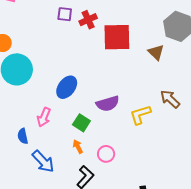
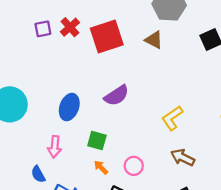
brown arrow: (170, 99) -> (183, 157), moved
purple semicircle: (108, 104) -> (117, 95), moved
yellow L-shape: (140, 115) -> (172, 118), moved

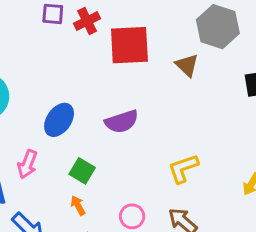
pink circle: (134, 166) -> (132, 216), moved

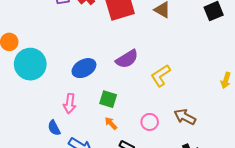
blue ellipse: (59, 120) -> (84, 68), turned 40
yellow L-shape: (183, 168) -> (161, 76), moved

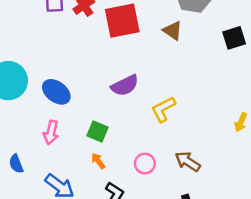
blue ellipse: (84, 68) -> (56, 92), moved, turned 60
blue semicircle: (54, 128) -> (16, 164), moved

